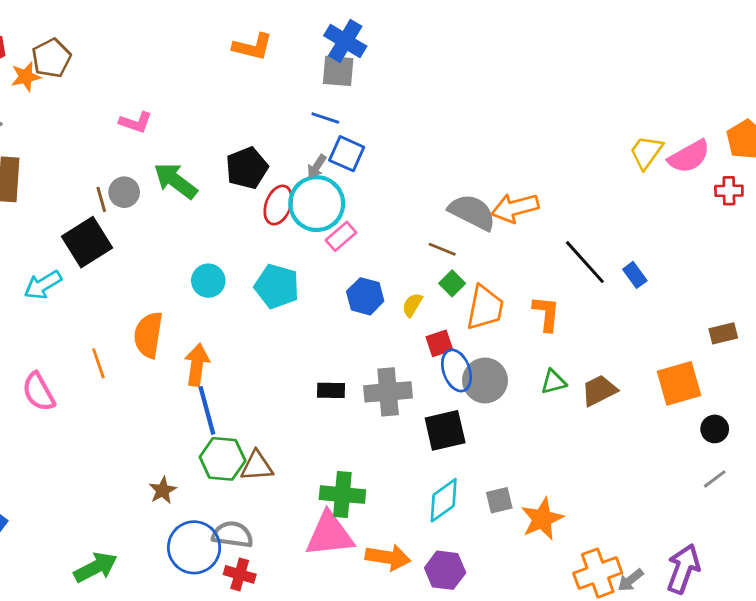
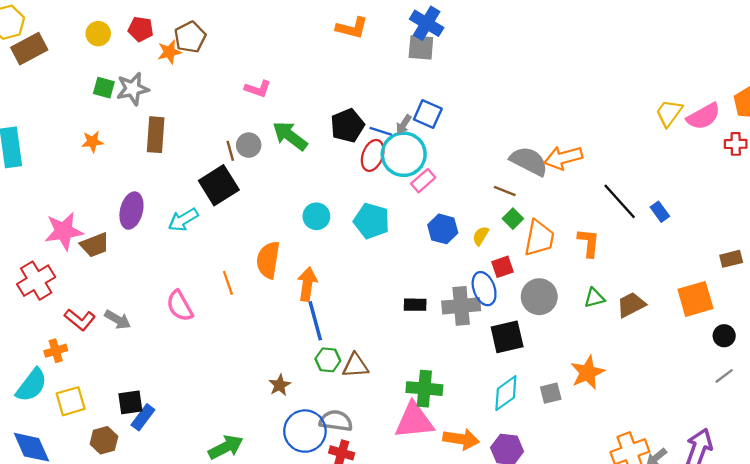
blue line: (325, 118) -> (381, 131), moved
blue ellipse: (456, 370) -> (484, 289), moved
green hexagon: (223, 459) -> (328, 360), size x0.7
orange star: (542, 519) -> (587, 372), moved

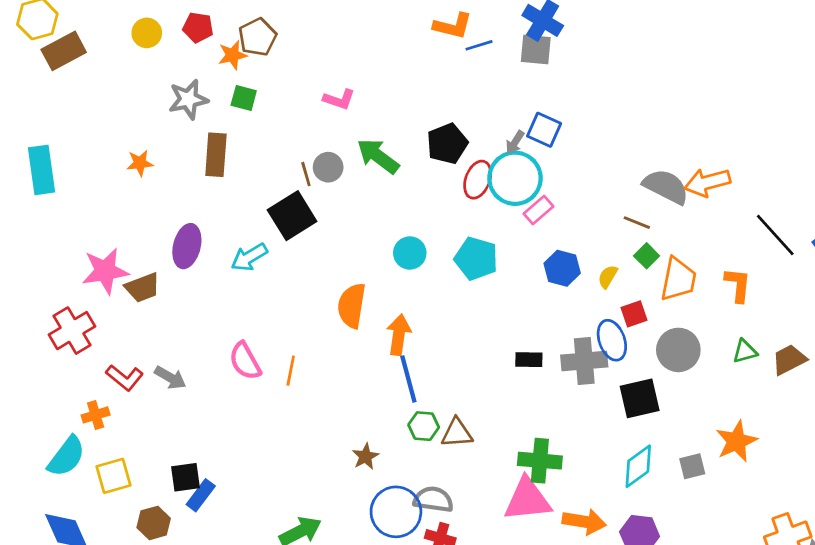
green square: (104, 88) -> (244, 98), moved
blue line: (381, 131) -> (479, 45), moved, turned -35
orange line: (228, 283) -> (291, 371), moved, turned 30

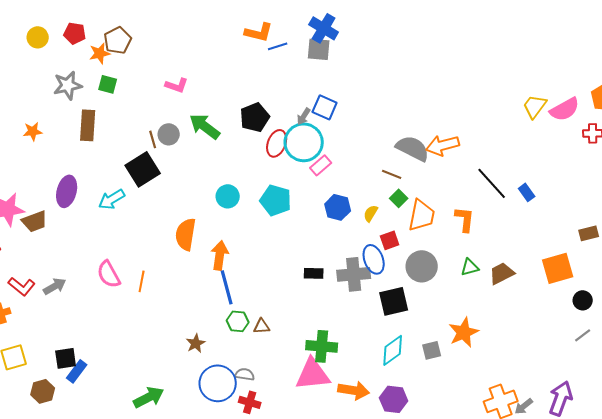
gray arrow: (170, 378) -> (55, 286), turned -60
brown triangle: (457, 433) -> (262, 326), size x0.7
gray semicircle: (433, 499) -> (245, 374), size x0.7

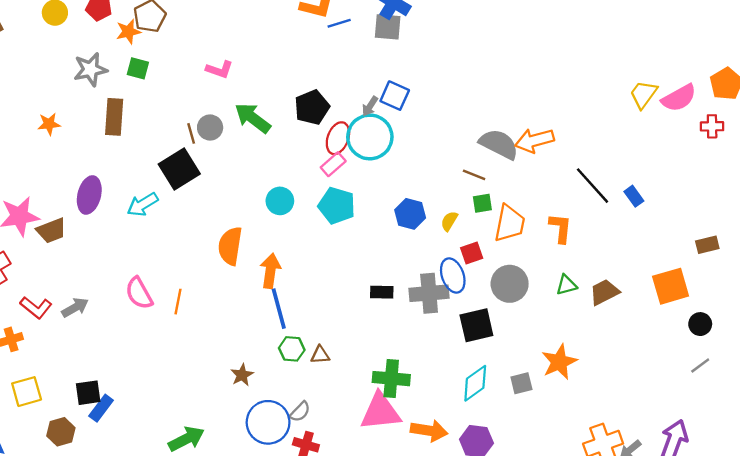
pink rectangle: (321, 165) -> (333, 164), moved
green square: (399, 198) -> (482, 203), turned 36
gray semicircle: (245, 374) -> (300, 412), turned 126

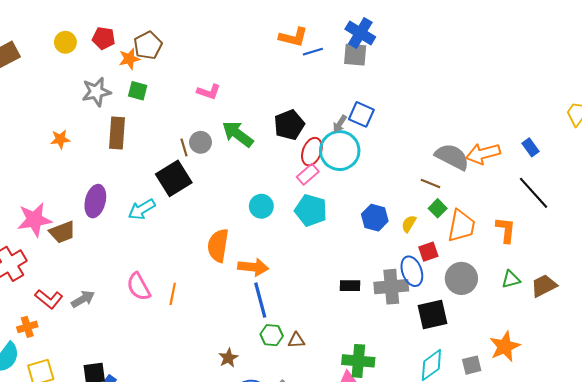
blue rectangle: (634, 196) -> (530, 147), moved
green square: (482, 203) -> (438, 208), turned -36
orange arrow: (270, 271) -> (253, 267), turned 88

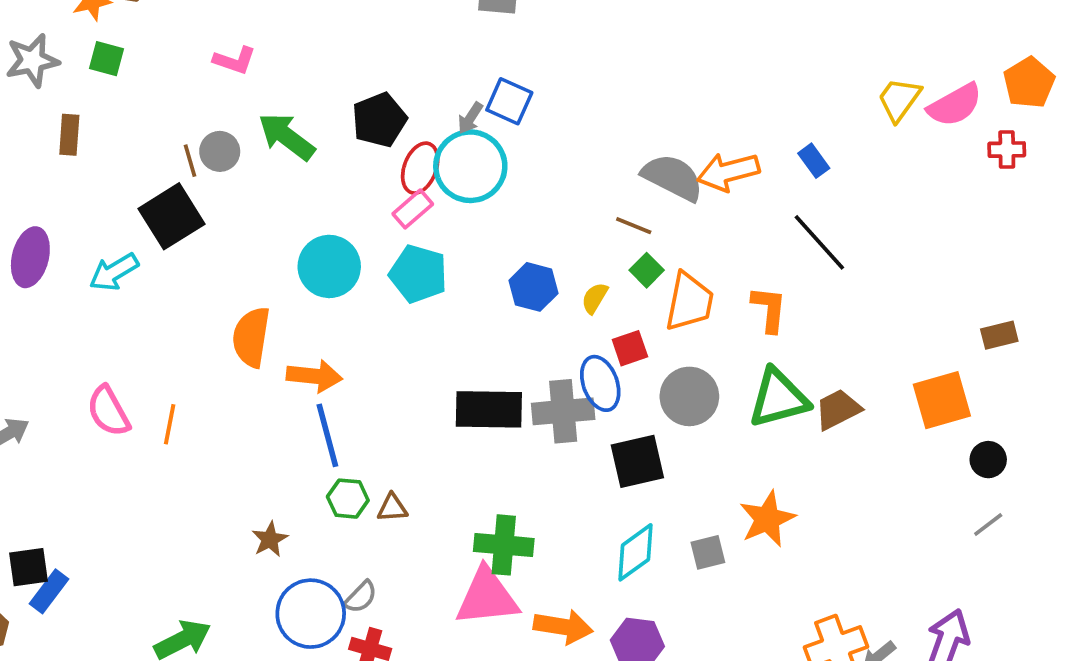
brown rectangle: (117, 133) -> (69, 135), size x0.7
cyan circle: (261, 206) -> (329, 266), size x1.4
green triangle: (511, 279) -> (778, 398), size x1.8
black rectangle: (350, 286) -> (489, 409), size x1.8

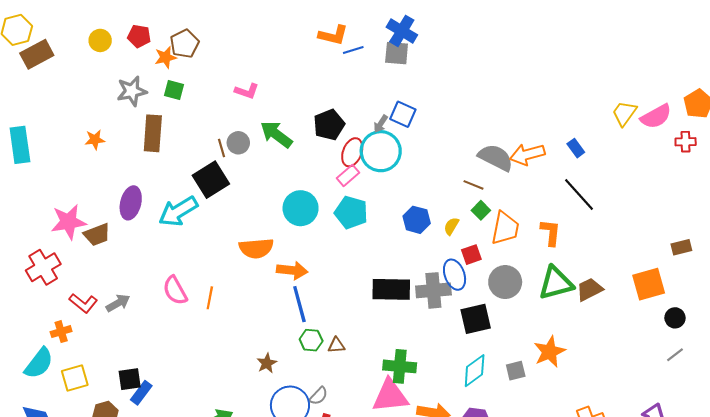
brown rectangle: (69, 135) -> (153, 133), size x1.6
cyan arrow: (114, 272) -> (178, 211), size x1.4
orange semicircle: (251, 337) -> (256, 248), turned -104

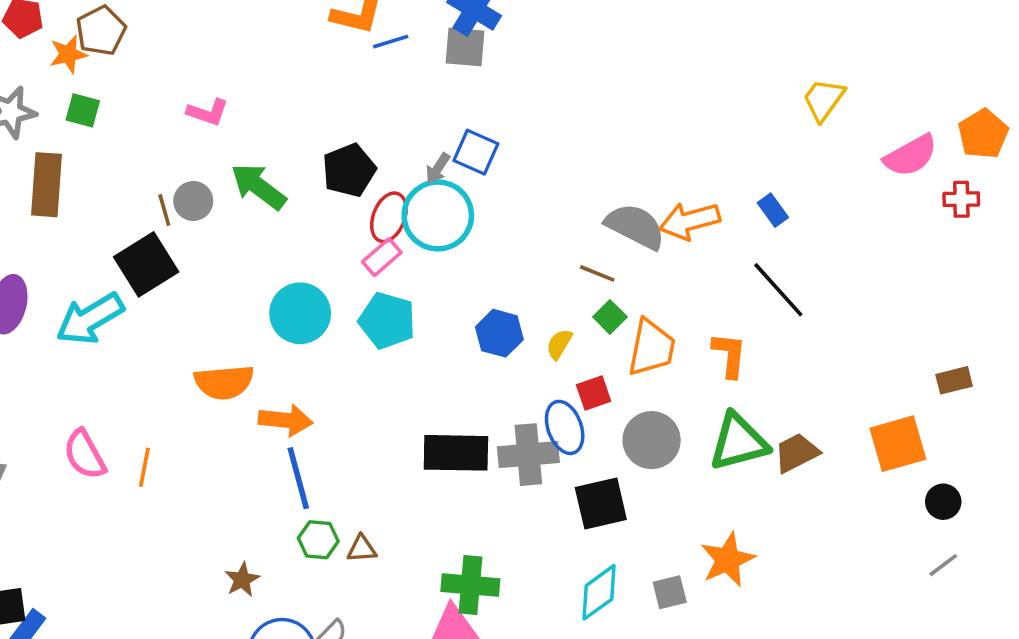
yellow trapezoid: (624, 113) -> (824, 100), moved

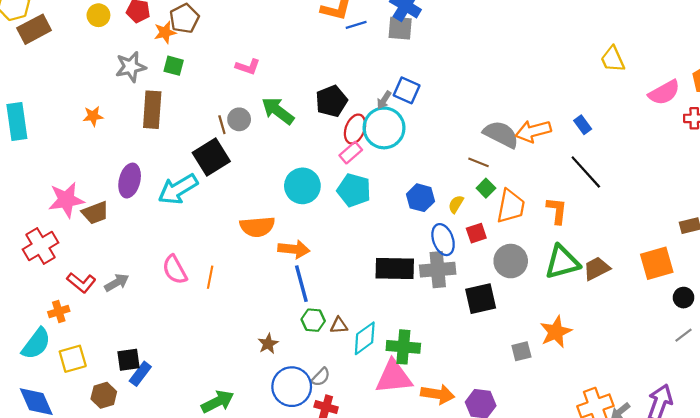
yellow trapezoid: (824, 100) -> (613, 59), turned -60
blue ellipse: (565, 427) -> (443, 240), moved
cyan diamond: (599, 592) -> (365, 338), moved

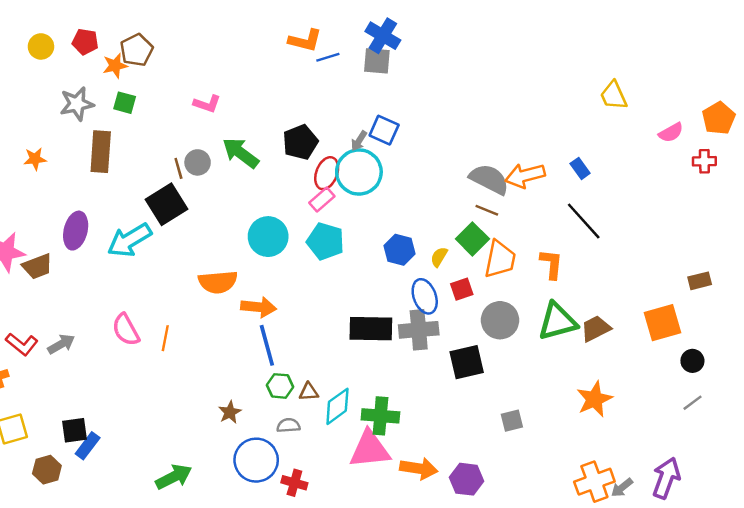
pink semicircle: (664, 93) -> (671, 133), size x0.7
brown line: (478, 162) -> (487, 210), moved
green square: (486, 188) -> (472, 239), size x1.5
orange star: (556, 332) -> (594, 399), moved
gray semicircle: (321, 377) -> (288, 425), moved, turned -138

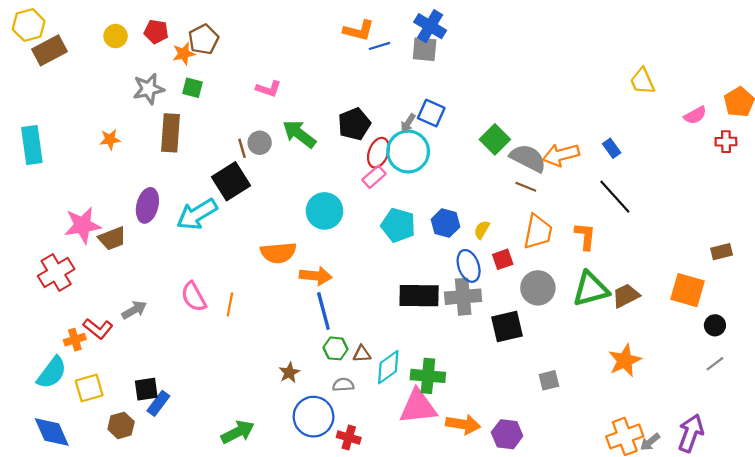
green square: (472, 239) -> (495, 139), moved
cyan pentagon: (325, 241) -> (398, 225), moved
orange square: (663, 323) -> (687, 290), turned 32
red L-shape: (22, 344) -> (98, 329), moved

